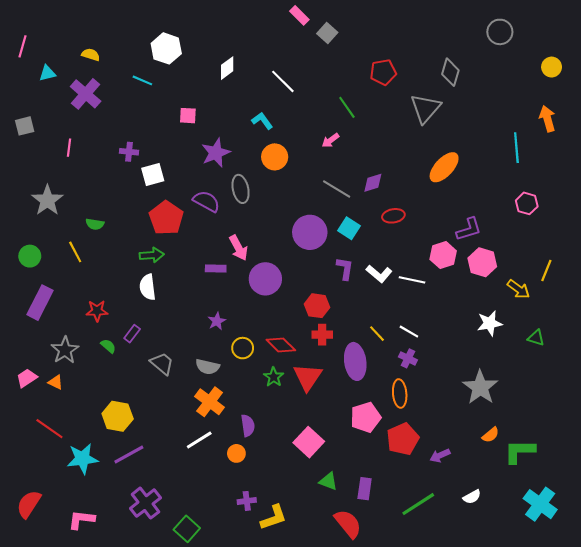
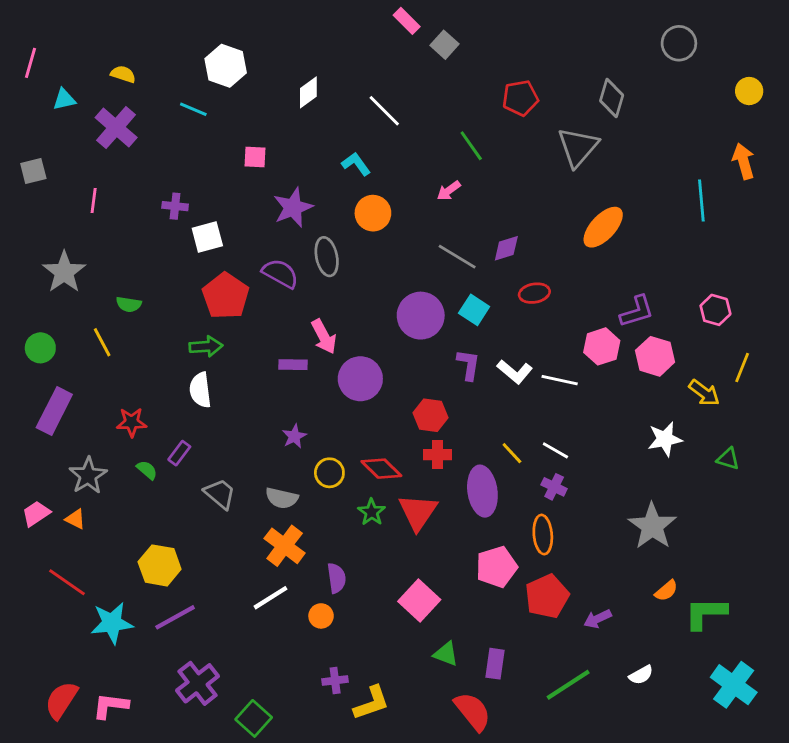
pink hexagon: (527, 203) -> (715, 310), moved
red semicircle: (29, 504) -> (61, 700), moved

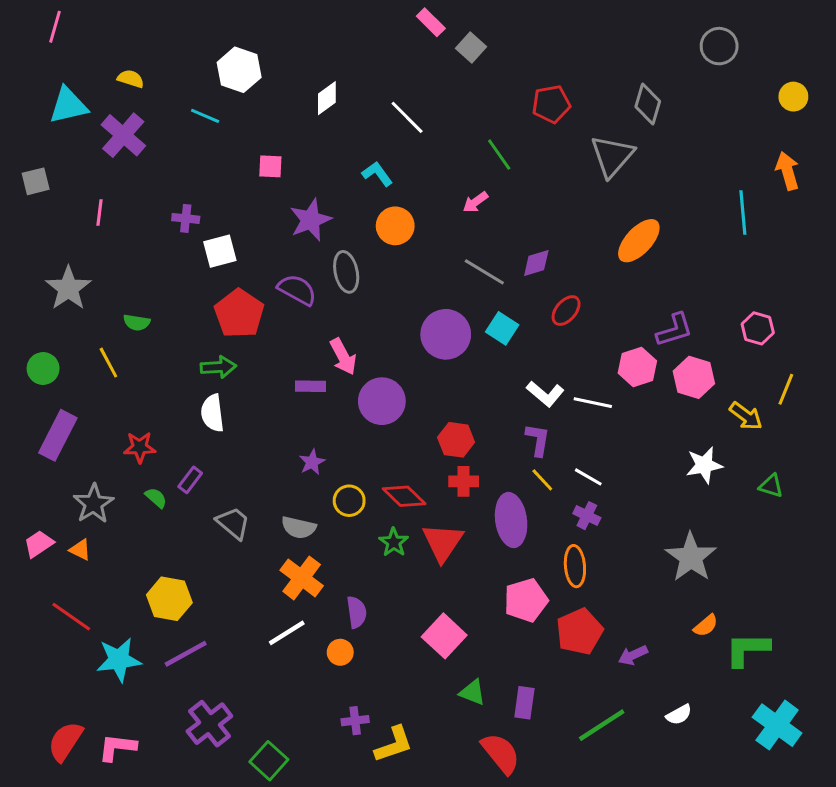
pink line: (30, 63) -> (55, 27), moved
cyan triangle: (64, 99) -> (68, 105), size x1.6
red ellipse: (534, 293) -> (566, 311), turned -40
purple L-shape: (468, 365) -> (538, 440), moved

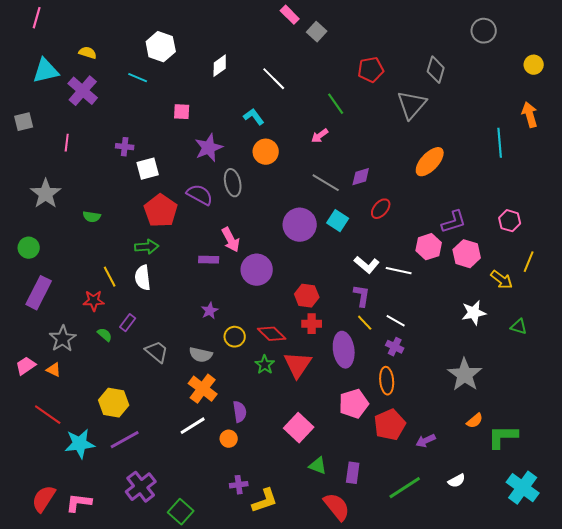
yellow line: (108, 363) -> (110, 277), moved

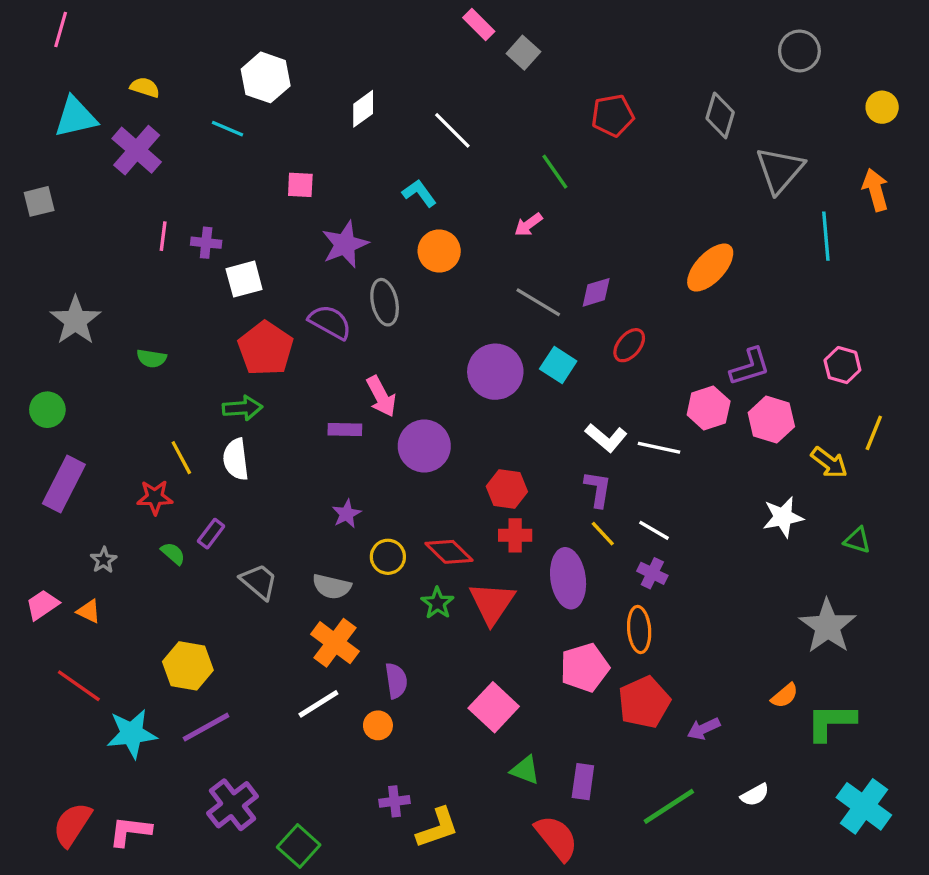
gray triangle: (412, 105) -> (780, 170), moved
pink line: (67, 143) -> (163, 236), moved
gray star: (63, 339) -> (104, 560), size x0.6
gray star: (465, 375) -> (828, 626), moved

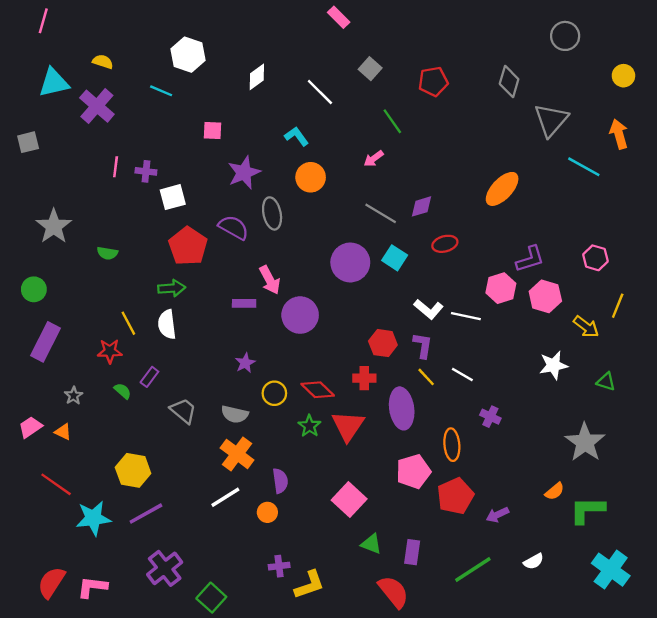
gray square: (523, 53) -> (370, 69), moved
cyan line: (826, 236) -> (584, 167), turned -56
red ellipse: (629, 345) -> (445, 244), turned 35
red hexagon: (507, 489) -> (383, 343), moved
purple cross: (652, 573) -> (490, 417), moved

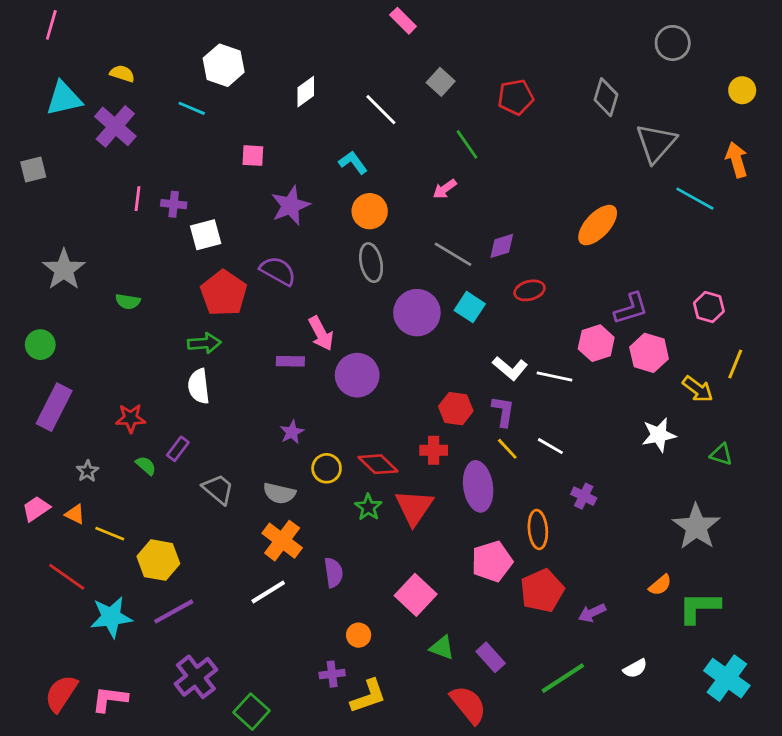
gray ellipse: (272, 213) -> (371, 263), moved
yellow line: (128, 323) -> (110, 534), moved, turned -40
orange circle: (267, 512) -> (359, 635), moved
purple rectangle: (412, 552) -> (491, 657), turned -50

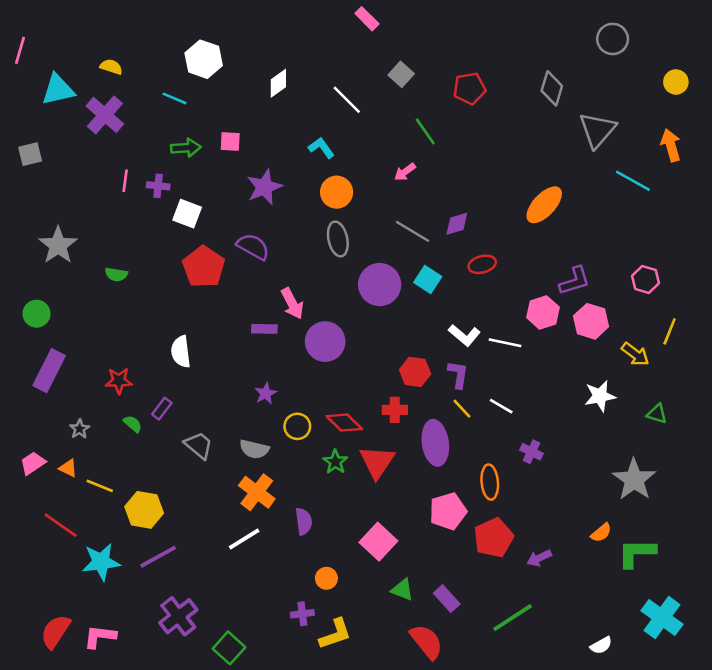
pink line: (51, 25) -> (20, 50), moved
white square: (206, 235) -> (187, 214), turned 36
green arrow: (204, 343) -> (186, 148), moved
white semicircle: (635, 668) -> (601, 645), moved

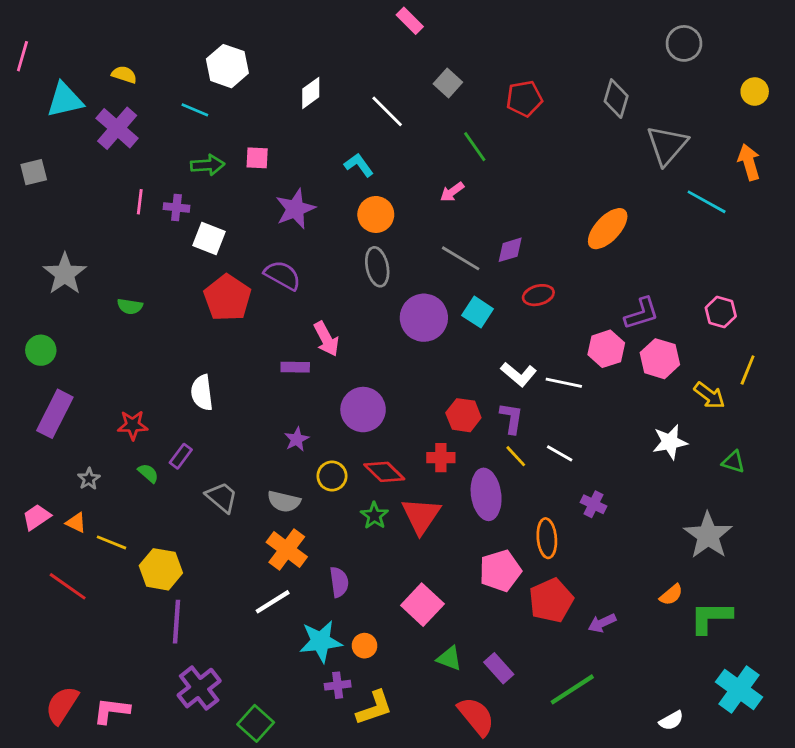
purple circle: (325, 342) -> (363, 410), moved
purple line: (158, 557) -> (176, 622), turned -57
cyan star: (101, 562) -> (321, 641), moved

